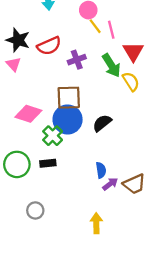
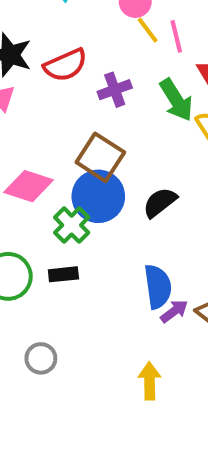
brown square: (69, 98) -> (100, 157), turned 35
blue semicircle: (101, 170) -> (158, 287), size x1.5

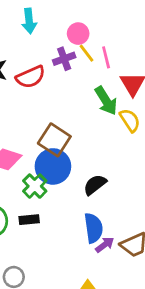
purple cross: (115, 90) -> (64, 59), moved
black semicircle: (160, 202) -> (95, 185), moved

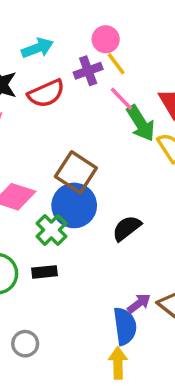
cyan arrow: (29, 21) -> (37, 48), moved, turned -105
pink line: (106, 57) -> (121, 99), moved, turned -30
blue semicircle: (93, 228) -> (125, 326), moved

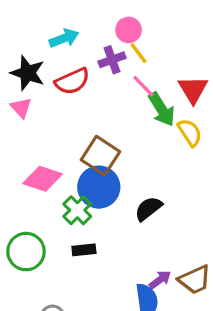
black rectangle: (44, 272) -> (84, 250), moved

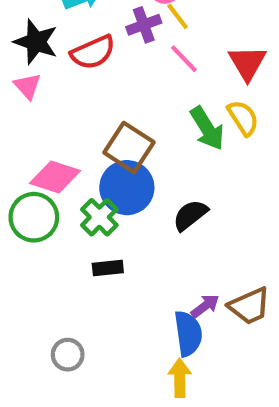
green arrow: (162, 109) -> (207, 128), moved
green circle: (26, 252) -> (34, 217), moved

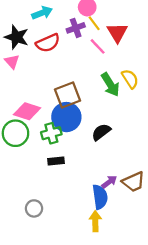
red triangle: (247, 63) -> (117, 33), moved
brown square: (129, 147) -> (68, 95), turned 36
green cross: (99, 217) -> (51, 133), turned 30

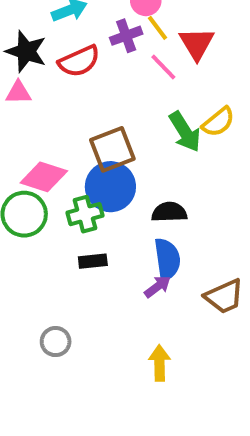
pink triangle: (12, 61) -> (18, 93), turned -49
yellow semicircle: (130, 79) -> (218, 122), turned 84
black semicircle: (101, 132) -> (169, 212), turned 36
purple arrow: (109, 182) -> (158, 287), moved
blue semicircle: (100, 197) -> (167, 259), moved

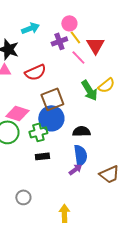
red semicircle: (79, 61) -> (35, 72), moved
yellow arrow: (159, 363) -> (64, 213), moved

